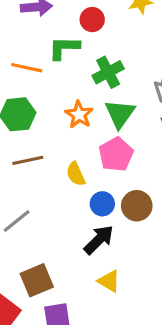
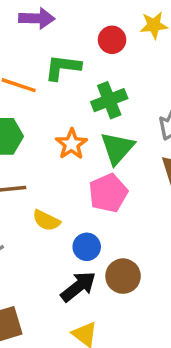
red circle: (92, 20) -> (112, 40), moved
yellow semicircle: (76, 174) -> (46, 220), moved, turned -45
brown circle: (137, 206) -> (123, 276), moved

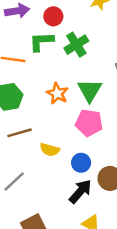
red circle: (112, 40) -> (53, 16), moved
green cross: (109, 100) -> (76, 45), moved
pink pentagon: (108, 193) -> (89, 123), turned -30

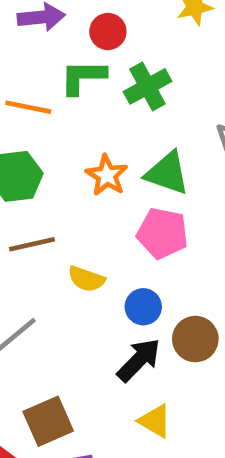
green triangle: (90, 90) -> (167, 173), turned -45

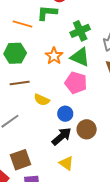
green cross: (147, 86) -> (80, 31), moved

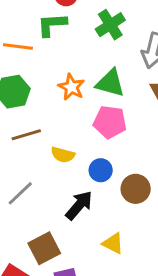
green cross: (80, 31) -> (110, 25), moved
black arrow: (62, 136) -> (79, 205), moved

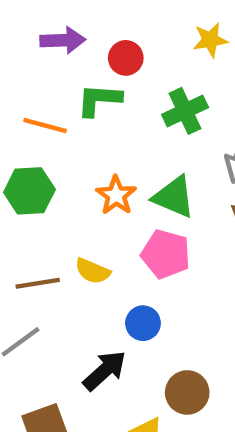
brown line: (26, 135) -> (38, 283), moved
yellow semicircle: (63, 155) -> (93, 271), moved
brown circle: (136, 189) -> (187, 392), moved

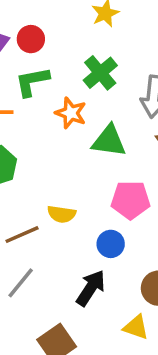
red circle: (126, 58) -> (31, 39), moved
orange star: (116, 195) -> (71, 113), moved
pink pentagon: (166, 254) -> (131, 200), moved

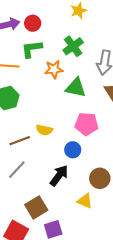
orange star: (71, 113) -> (54, 69), turned -30

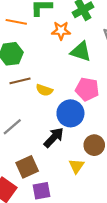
brown line: (20, 141) -> (20, 81), moved
blue circle: (73, 150) -> (70, 113), size x1.6
yellow triangle: (85, 201) -> (76, 166), turned 35

